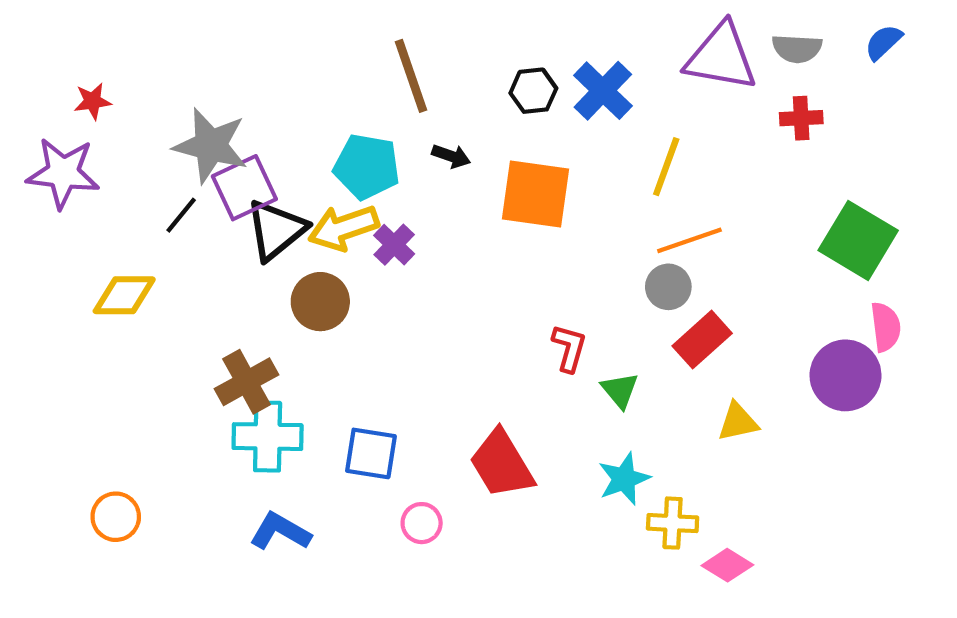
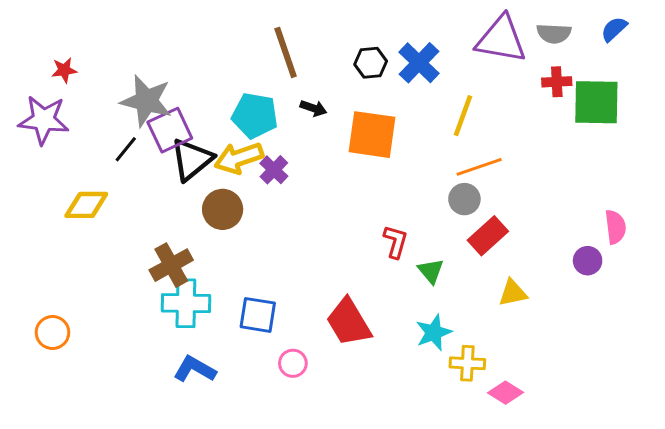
green square: (858, 240) -> (596, 102), moved, turned -30
purple circle: (845, 375) -> (588, 261), size x0.6
orange circle: (116, 517) -> (52, 332), moved

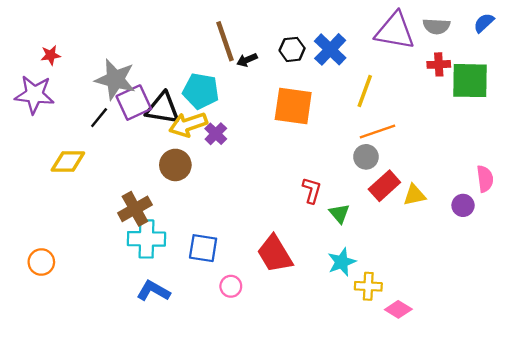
black arrow: (313, 108) -> (247, 60), moved, turned 138
black triangle: (192, 160) -> (163, 108), moved, turned 48
yellow triangle: (513, 293) -> (414, 195), moved

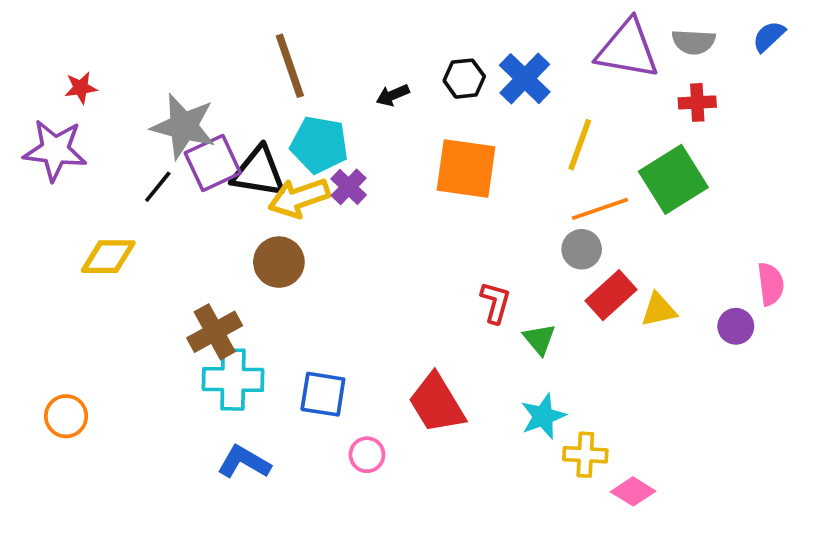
brown line: (225, 41) -> (290, 66), moved
green square: (470, 81) -> (673, 179), moved, turned -33
purple cross: (216, 134) -> (349, 187), moved

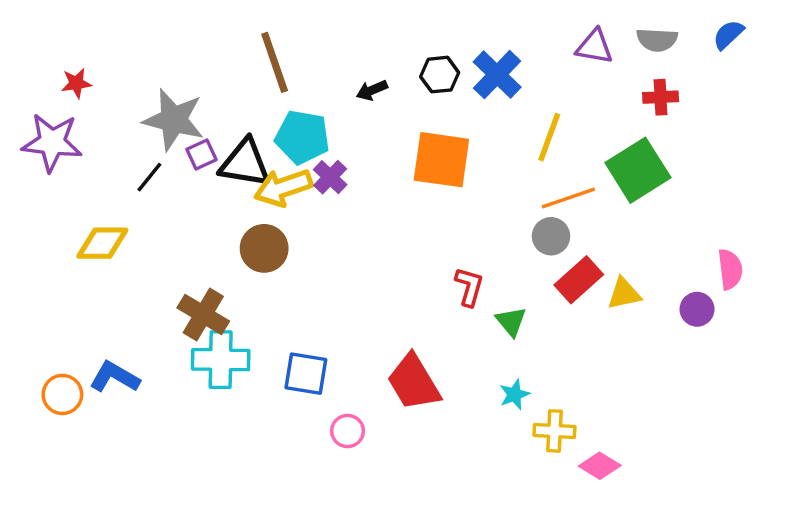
purple triangle: (628, 49) -> (594, 47), size x0.6
purple square: (213, 163) -> (202, 155), size x0.6
brown cross: (215, 332) -> (203, 314), turned -30
cyan star: (543, 416) -> (514, 394), size x0.7
blue L-shape: (244, 462) -> (115, 377), moved

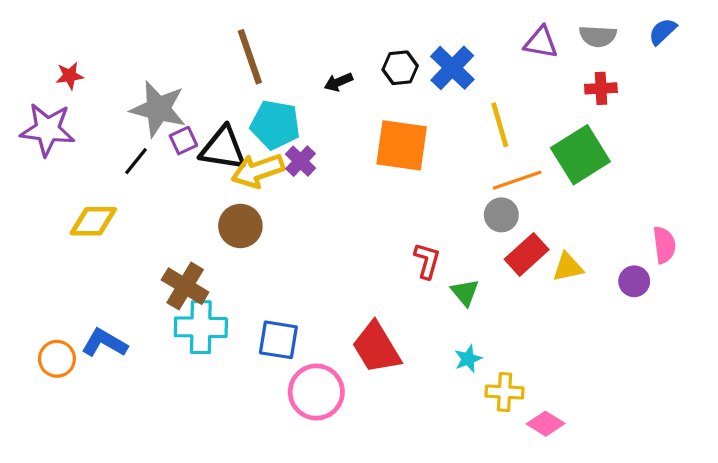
yellow line: (549, 137) -> (500, 125), turned -36
pink circle: (348, 431) -> (316, 392), size x1.8

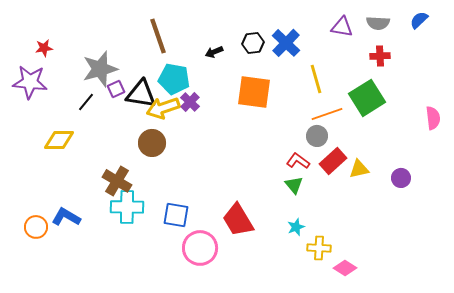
gray star: (158, 109) -> (100, 69), turned -30
pink semicircle: (664, 245) -> (433, 118), moved
red L-shape: (427, 261) -> (298, 161), moved, turned -70

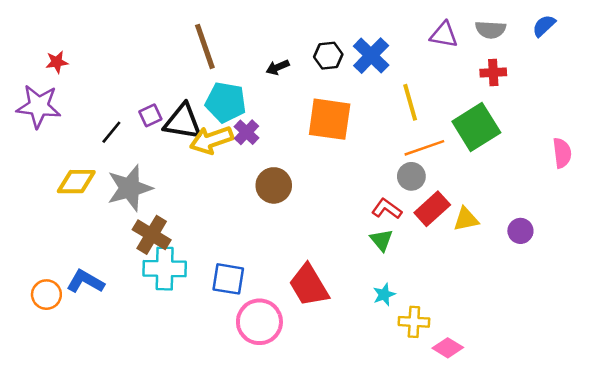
gray star: (100, 69) -> (130, 188), moved
brown circle: (152, 143) -> (274, 185), moved

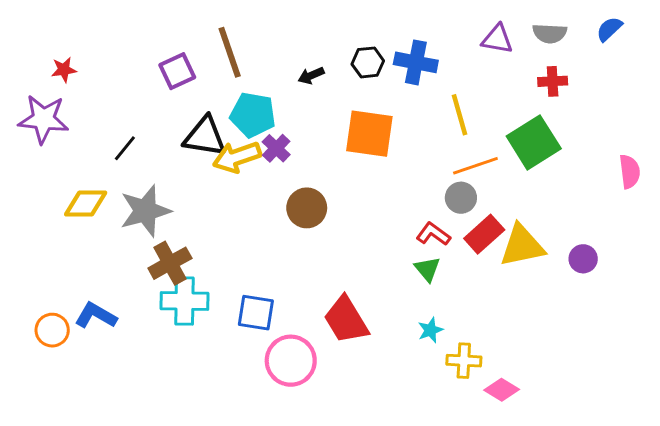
blue cross: (371, 56) -> (416, 62), turned -33
purple square: (150, 115) -> (177, 71), moved, size x1.4
yellow triangle: (466, 219) -> (522, 246), size x1.6
brown cross: (152, 235) -> (170, 263), turned 30

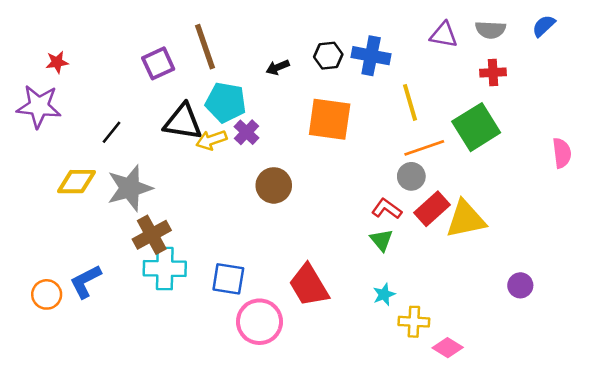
yellow arrow: (237, 157) -> (211, 140), size x0.7
purple circle: (583, 259) -> (520, 285), moved
blue L-shape: (96, 316) -> (86, 281), turned -57

